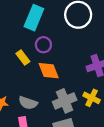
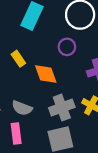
purple circle: (43, 45) -> (67, 47), moved

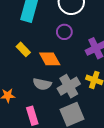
gray semicircle: (22, 108) -> (42, 84), moved

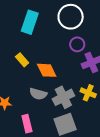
purple circle: (64, 32) -> (77, 44), moved

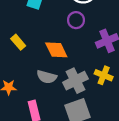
purple circle: (77, 44) -> (76, 20), moved
yellow rectangle: (22, 60) -> (18, 42), moved

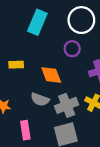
yellow rectangle: (18, 42) -> (16, 65), turned -56

